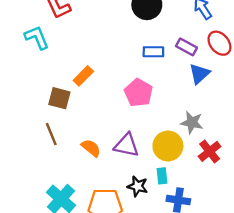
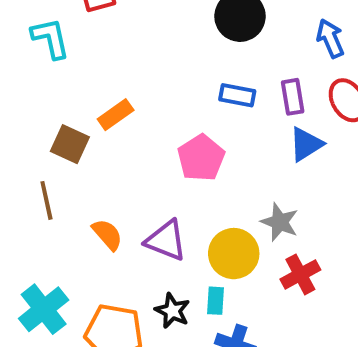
purple rectangle: (186, 47) -> (293, 97), turned 42

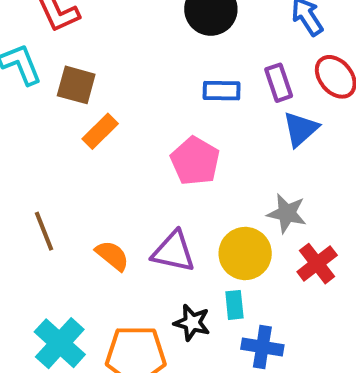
brown square: (70, 144) -> (76, 85), moved

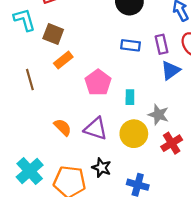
pink pentagon: (195, 161) -> (98, 83), moved
brown line: (44, 231) -> (30, 80), moved
cyan rectangle: (234, 305) -> (130, 97), moved

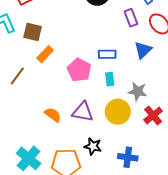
purple rectangle: (161, 44) -> (131, 18), moved
blue rectangle: (131, 45) -> (107, 54), moved
brown line: (30, 80) -> (17, 76), turned 60

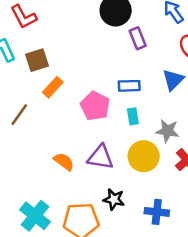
purple rectangle: (131, 18) -> (138, 38), moved
brown square: (33, 32) -> (37, 60), turned -30

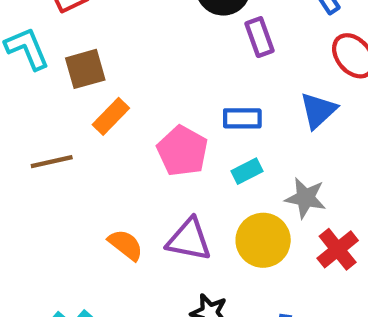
brown line: (19, 115) -> (52, 162), turned 40
cyan rectangle: (133, 116) -> (247, 171), turned 70

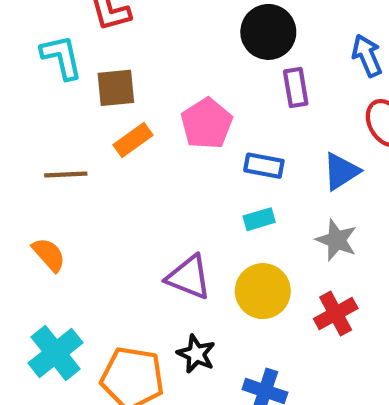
pink pentagon: (182, 151) -> (207, 124), moved
gray star: (306, 198) -> (337, 240), moved
orange semicircle: (126, 245) -> (49, 255), moved

